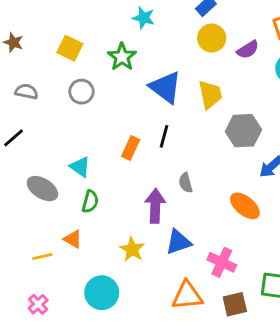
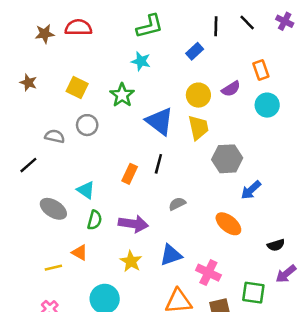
yellow circle: (212, 38) -> (198, 95), moved
gray semicircle: (26, 92) -> (55, 136), moved
gray semicircle: (186, 183) -> (177, 204), turned 78
purple arrow: (155, 206) -> (133, 224), moved, turned 96

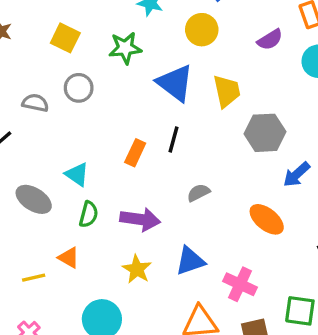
green star: (122, 95) -> (125, 48), turned 30
yellow circle: (198, 95) -> (202, 30), moved

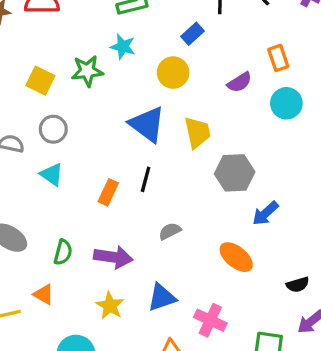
green star: (125, 48) -> (87, 71), moved
cyan triangle: (77, 174) -> (52, 175), moved

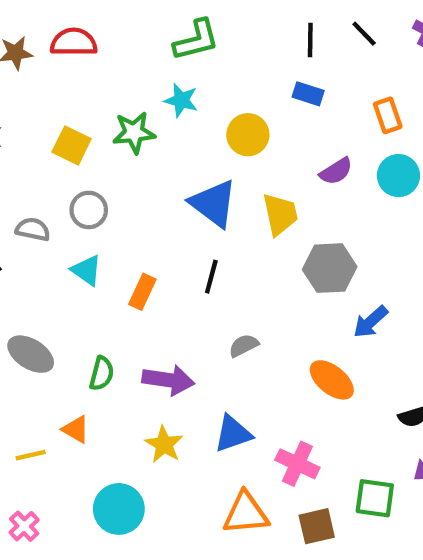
blue rectangle: (192, 34) -> (308, 94), moved, turned 60
purple semicircle: (239, 82) -> (336, 171), moved
orange rectangle: (108, 192) -> (142, 292), moved

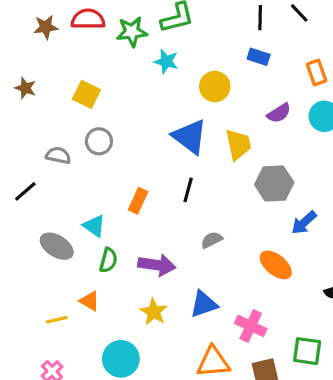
green star: (134, 133) -> (132, 32), moved
cyan triangle: (87, 270) -> (94, 226), moved

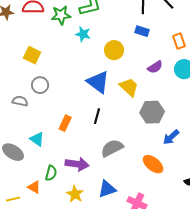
yellow trapezoid: (238, 144) -> (129, 87), turned -35
gray semicircle: (58, 155) -> (20, 101), moved
gray semicircle: (212, 240) -> (112, 148), size x1.6
green semicircle: (108, 260) -> (51, 173), moved

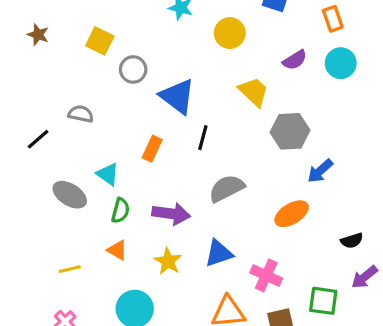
blue triangle: (98, 82) -> (177, 96), moved
gray circle: (40, 85) -> (133, 69), moved
orange ellipse: (153, 164) -> (292, 214), turned -70
green semicircle: (51, 173) -> (120, 211), moved
orange triangle: (34, 187) -> (117, 250), moved

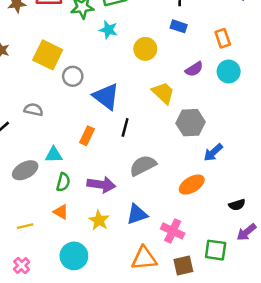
yellow square: (100, 41) -> (48, 55), size x1.4
cyan triangle: (108, 174) -> (54, 155), turned -36
gray ellipse: (70, 195) -> (25, 170), turned -60

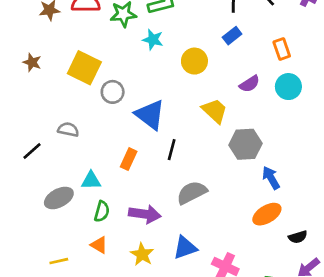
blue rectangle: (179, 26) -> (232, 36), turned -56
blue arrow: (213, 152) -> (271, 178), turned 102
orange ellipse: (192, 185) -> (267, 214), moved

